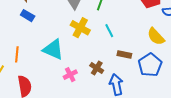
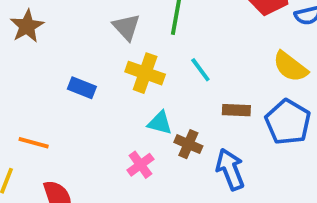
blue rectangle: (28, 16) -> (82, 88), moved
cyan triangle: (53, 49) -> (160, 123), moved, size x0.6
orange line: (17, 54) -> (34, 143), turned -70

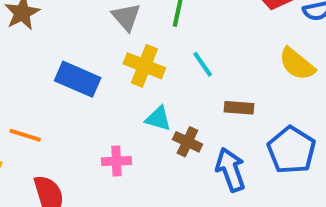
blue rectangle: (82, 88) -> (78, 79), size x1.5
blue pentagon: (288, 122) -> (291, 150), moved
pink cross: (140, 165) -> (116, 161), moved, turned 32

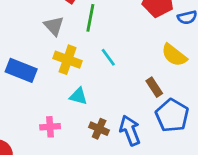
brown rectangle: (239, 108) -> (154, 87), moved, turned 54
brown cross: (187, 142) -> (99, 129), moved

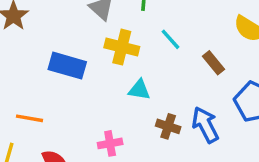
brown rectangle: (154, 87) -> (213, 63), moved
pink cross: (50, 127) -> (110, 143), moved

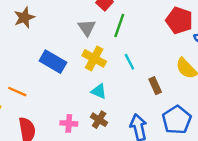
brown cross: (168, 126) -> (99, 120), moved

